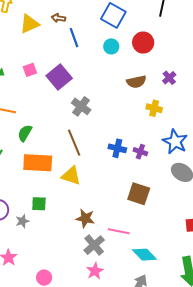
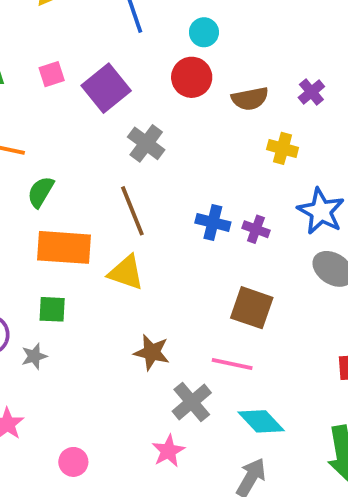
red circle: (143, 43) -> (192, 77), moved
green square: (39, 204) -> (52, 309), moved
pink line: (119, 231) -> (232, 364), moved
gray cross: (94, 245) -> (192, 402), moved

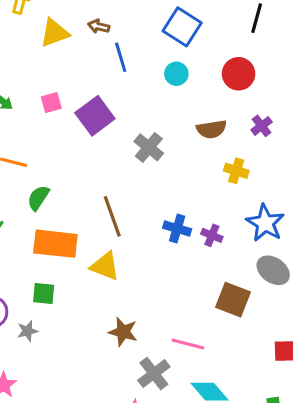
red circle: (192, 77) -> (239, 74), moved
gray cross: (146, 143) -> (149, 147), moved
brown square: (252, 308) -> (233, 300), moved

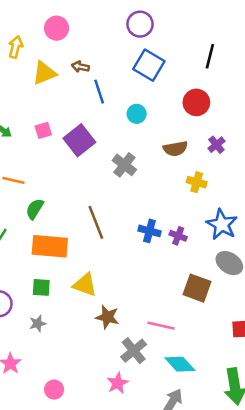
cyan circle: (176, 74) -> (137, 114), moved
yellow triangle: (105, 266) -> (85, 285), moved
gray star: (27, 331) -> (38, 324), moved

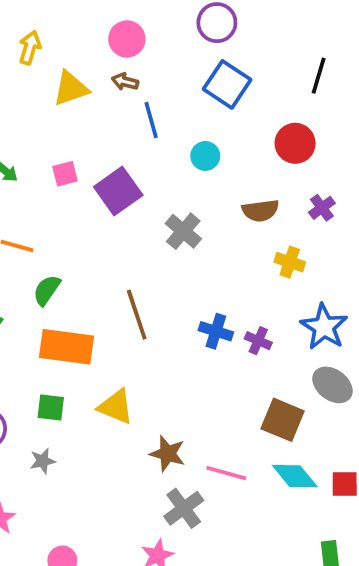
pink circle: (57, 28) -> (127, 39), moved
brown star: (107, 317) -> (168, 454), moved
cyan diamond: (180, 364) -> (295, 476), moved

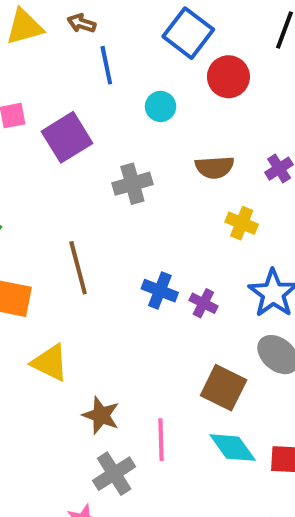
red circle: (295, 143) -> (228, 77), moved
gray cross: (183, 231) -> (132, 184), turned 30
pink line: (226, 473) -> (161, 440), turned 69

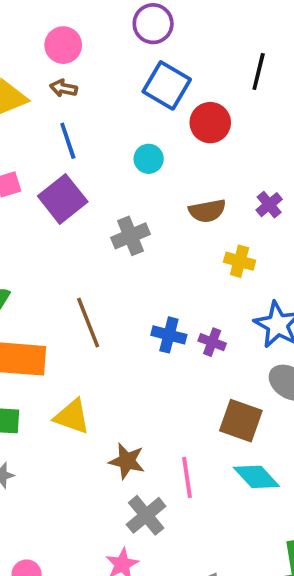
blue line: (106, 65) -> (68, 141), moved

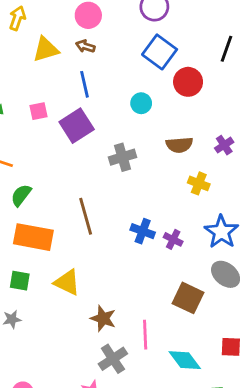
cyan diamond: (256, 477) -> (185, 360), moved

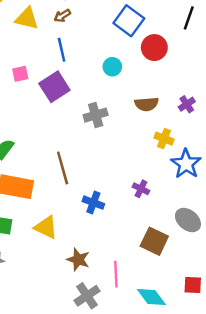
brown arrow: (85, 46) -> (62, 16), turned -49
yellow triangle: (46, 49) -> (27, 18), turned 30
blue cross: (143, 231) -> (93, 203), moved
blue star: (221, 232) -> (186, 164), moved

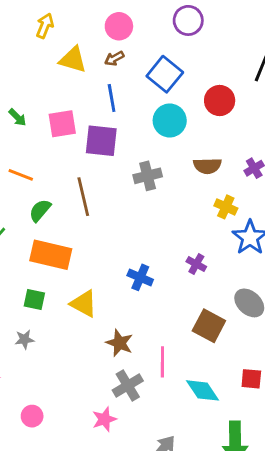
blue square: (129, 21) -> (165, 74), moved
cyan circle: (112, 67) -> (170, 120), size x1.5
pink square: (20, 74) -> (62, 124), size x1.5
purple square: (54, 87) -> (101, 141), turned 36
brown line: (63, 168) -> (83, 197), moved

